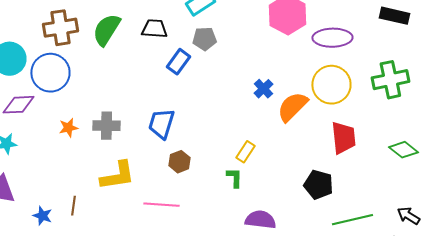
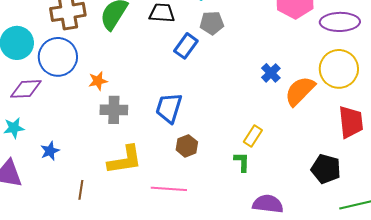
orange star: (68, 128) -> (98, 81), moved
blue star: (42, 216) -> (50, 151), moved, turned 30

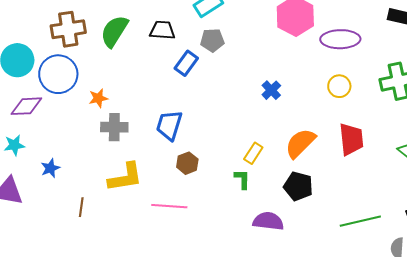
yellow circle: (339, 69) -> (339, 86), size x0.6
orange semicircle: (300, 91) -> (300, 143), moved
black pentagon: (326, 169) -> (298, 186), moved

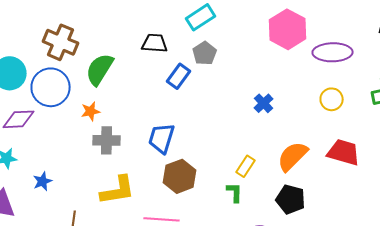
brown cross: (68, 29) -> (61, 42), turned 32
green semicircle: (114, 31) -> (100, 69), moved
gray pentagon: (212, 40) -> (205, 53), turned -30
red trapezoid: (351, 139) -> (344, 152), turned -68
brown hexagon: (187, 163) -> (180, 176), size x1.5

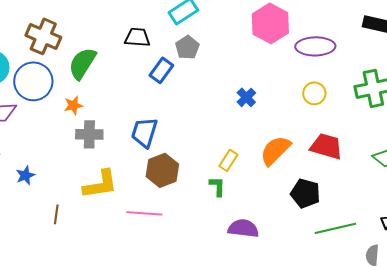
black pentagon: (291, 199) -> (305, 193), moved

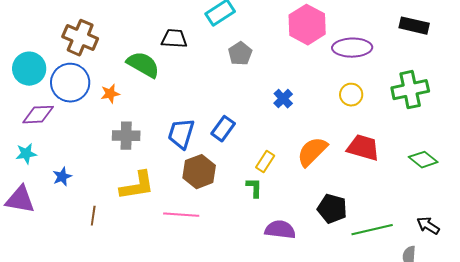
gray pentagon: (187, 47) -> (240, 54), moved
green semicircle: (82, 63) -> (143, 65), moved, turned 88
blue rectangle: (161, 70) -> (223, 129), moved
orange star: (73, 105) -> (110, 94), moved
black pentagon: (305, 193) -> (332, 209), moved

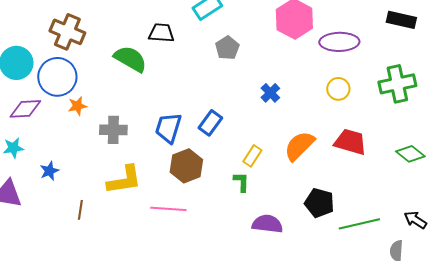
orange star: (110, 94) -> (77, 106), moved

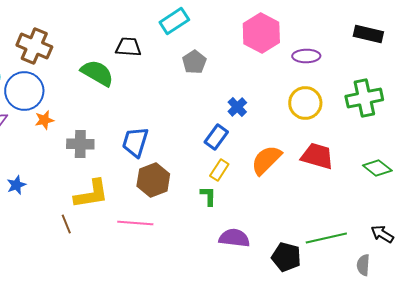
purple ellipse: (339, 42) -> (306, 56), size x0.7
yellow circle: (338, 89) -> (305, 103), size x1.4
blue rectangle: (210, 123) -> (216, 137), moved
black pentagon: (319, 203) -> (286, 257), moved
brown line: (80, 210) -> (66, 224), moved, turned -30

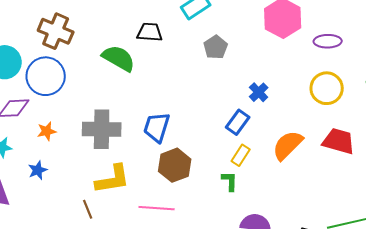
orange star: (44, 120) -> (47, 131), moved
gray cross: (80, 144) -> (102, 129), size x1.4

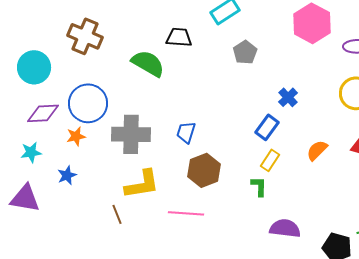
blue circle: (46, 76) -> (88, 103), moved
blue trapezoid: (157, 127) -> (186, 132), size x0.7
orange semicircle: (288, 145) -> (317, 150), size x0.7

